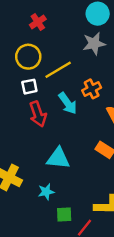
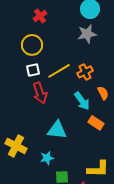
yellow line: (58, 70) -> (59, 71), moved
cyan arrow: (68, 103) -> (82, 101), moved

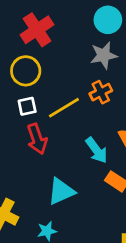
red cross: (40, 16) -> (37, 30), size x1.6
orange cross: (85, 72) -> (101, 92), moved
cyan triangle: (57, 130) -> (61, 191), turned -30

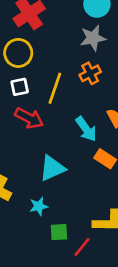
yellow line: (64, 108) -> (55, 88), turned -40
red arrow: (37, 139) -> (29, 118), turned -44

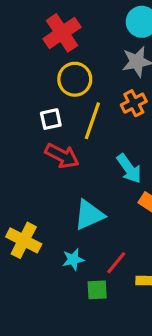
yellow circle: (18, 53) -> (75, 79), moved
red line: (82, 247) -> (116, 263), moved

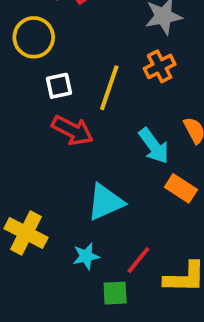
yellow circle: (75, 79) -> (34, 37), moved

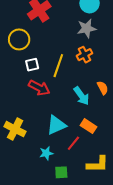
orange rectangle: (181, 188) -> (89, 126), moved
yellow cross: (26, 233) -> (15, 129), moved
red line: (138, 260) -> (73, 143), moved

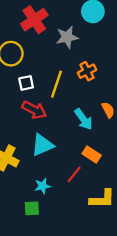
gray star: (87, 28) -> (67, 37), moved
cyan triangle: (56, 125) -> (42, 145), moved
green square: (61, 172) -> (32, 208), moved

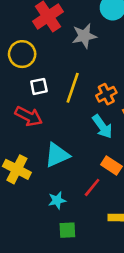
orange cross: (87, 71) -> (106, 94), moved
red arrow: (34, 110) -> (29, 116), moved
green square: (32, 208) -> (67, 230), moved

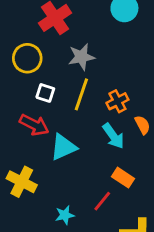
gray star: (84, 36) -> (81, 57), moved
white square: (39, 86) -> (45, 93), turned 30
cyan triangle: (57, 155) -> (63, 147), moved

